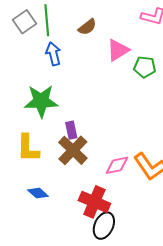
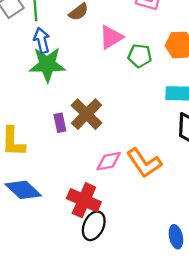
green star: (41, 101) -> (47, 65), moved
brown cross: (73, 150) -> (87, 114), moved
blue diamond: (38, 193) -> (23, 190), size x1.6

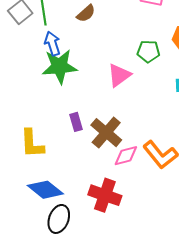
pink triangle: (111, 37) -> (119, 75), moved
brown cross: (87, 114) -> (106, 133), moved
black ellipse: (94, 226) -> (59, 219), moved

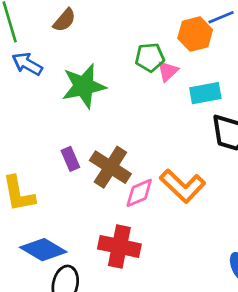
blue arrow: (52, 44) -> (27, 64), turned -35
green star: (60, 67) -> (84, 86), moved
pink triangle: (119, 75) -> (168, 71), moved, size x0.7

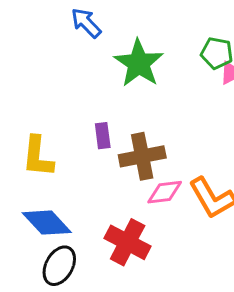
green star: (84, 86) -> (139, 63), turned 30
brown cross: (110, 167) -> (142, 156), turned 30

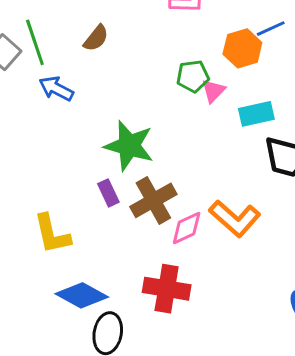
green star: (139, 63) -> (129, 146), moved

